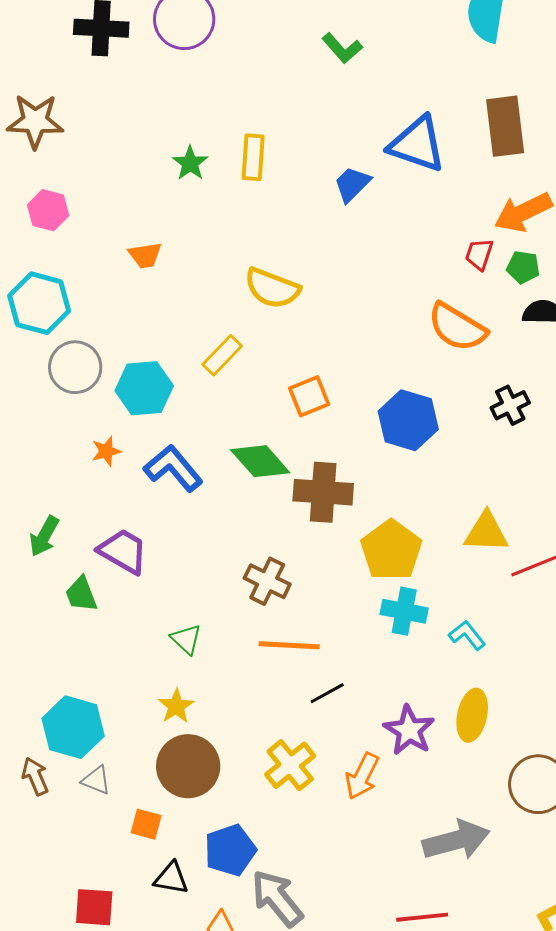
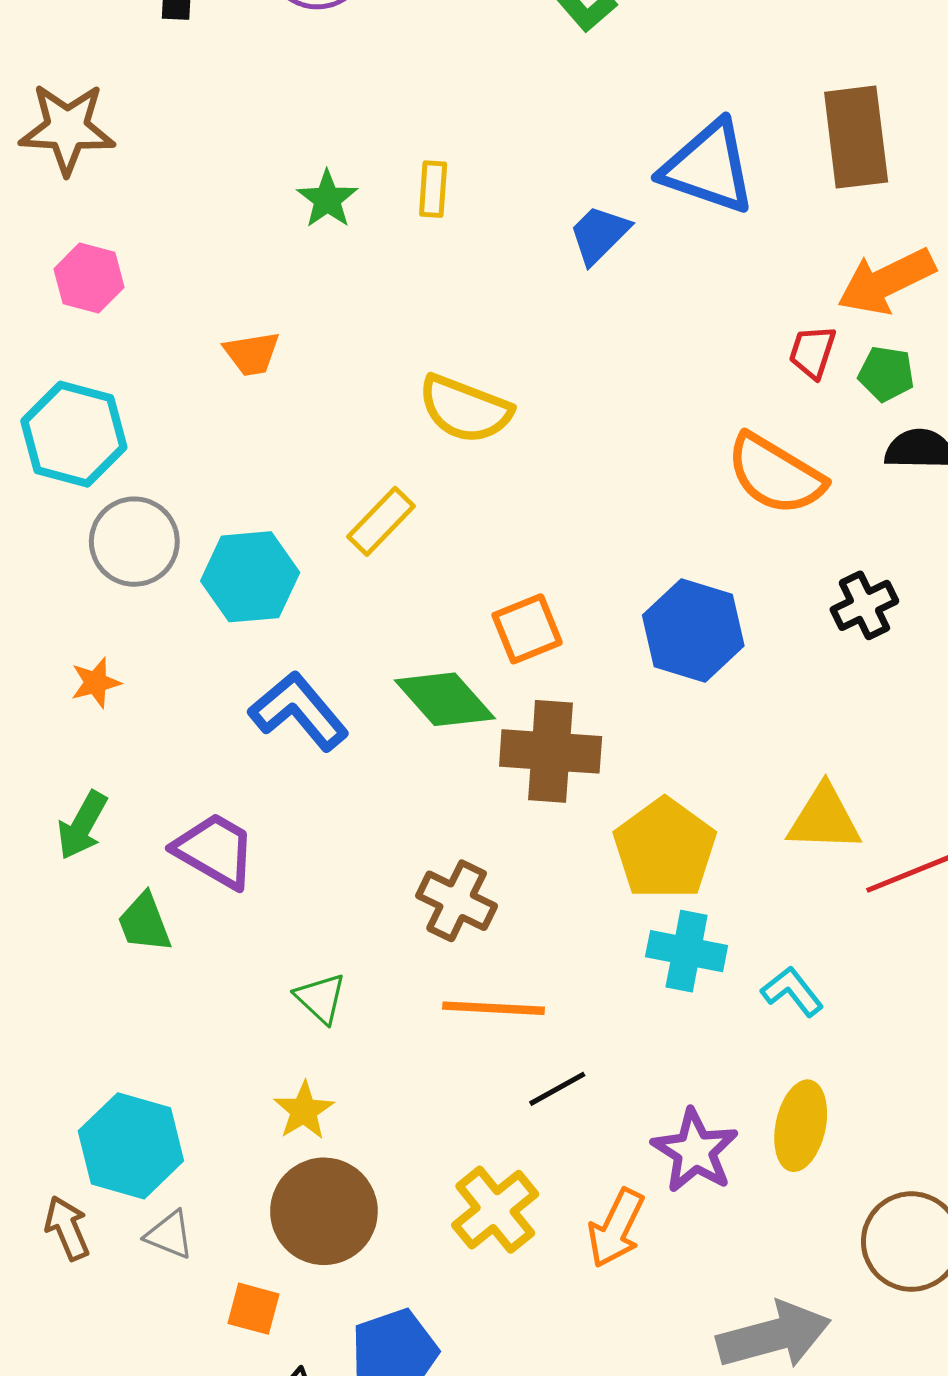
yellow rectangle: (253, 157) -> (433, 189), size x0.7
orange square: (309, 396) -> (527, 629), moved
orange star: (106, 451) -> (96, 683), moved

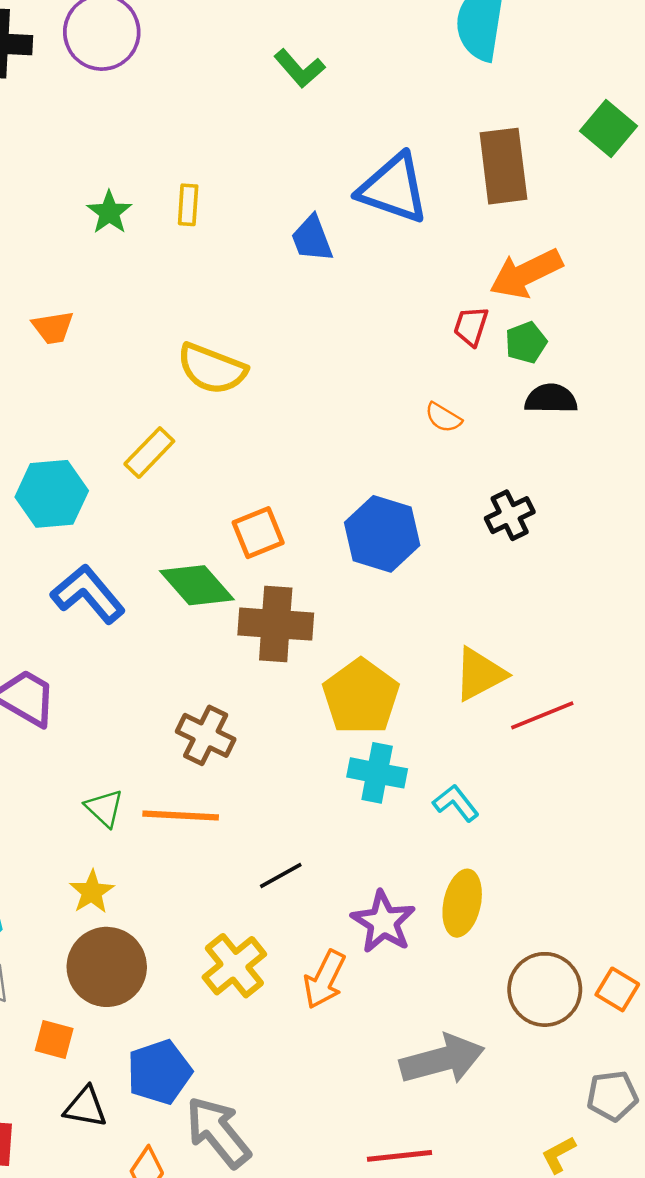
blue trapezoid: (599, 234) -> (312, 239), turned -66
green pentagon: (886, 374) -> (526, 342), turned -30
orange semicircle: (775, 474) -> (443, 418), size x0.5
yellow triangle: (824, 819) -> (480, 674), turned -30
orange line: (493, 1008) -> (181, 816), moved

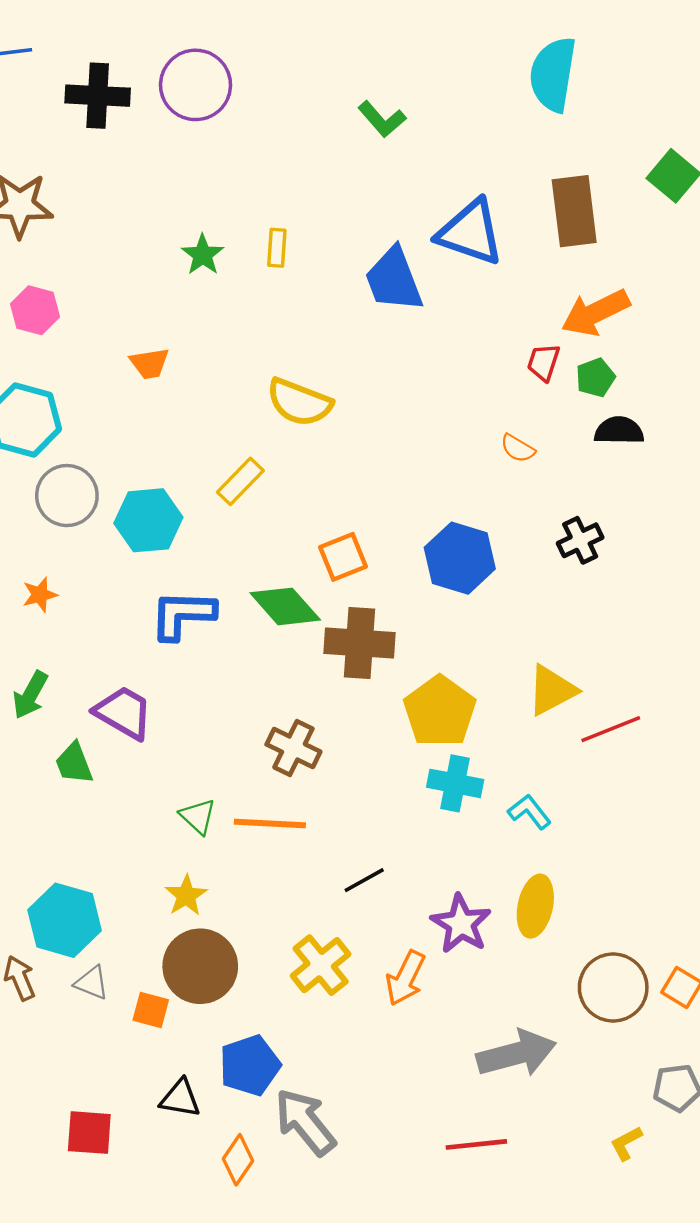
blue trapezoid: (312, 239) -> (394, 280), size x1.5
blue L-shape: (88, 594) -> (183, 615), turned -48
orange square: (54, 1040) -> (151, 1010), moved

